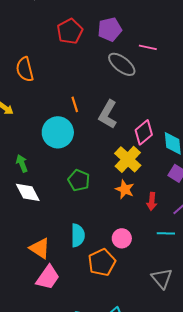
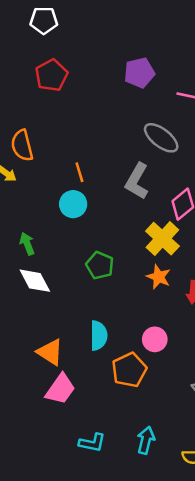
red pentagon: (70, 31) -> (51, 75), moved
gray ellipse: (122, 64) -> (161, 138), moved
orange semicircle: (25, 69) -> (22, 145), moved
orange line: (75, 104) -> (79, 172), moved
cyan circle: (58, 132) -> (73, 204), size x0.7

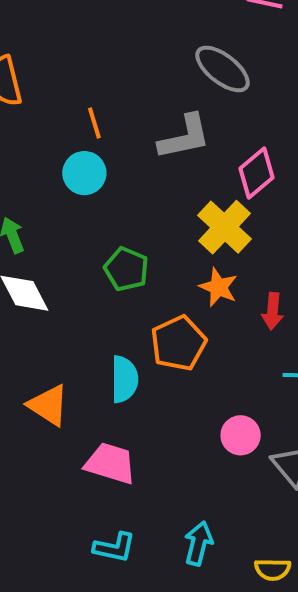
gray L-shape: (137, 181) -> (184, 137), turned -132
pink circle: (155, 339) -> (241, 435), moved
orange pentagon: (129, 370) -> (178, 343), moved
pink trapezoid: (60, 389) -> (110, 463), moved, turned -108

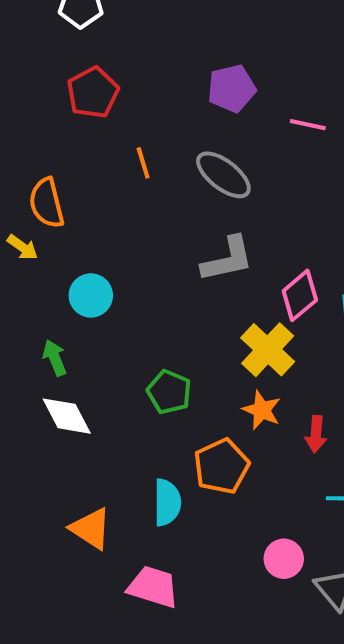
gray ellipse: (223, 69) -> (223, 175), moved
orange line: (94, 123) -> (143, 163), moved
cyan circle: (84, 173) -> (91, 295), moved

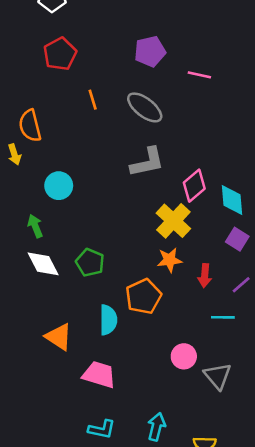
yellow arrow: (22, 247) -> (14, 154), turned 36
green pentagon: (169, 392) -> (90, 263), moved
orange star: (262, 410) -> (169, 260), turned -30

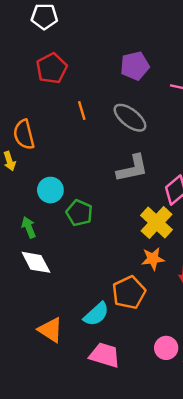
green pentagon: (90, 263) -> (79, 213), moved
cyan semicircle: (108, 320) -> (96, 314), turned 48
pink trapezoid: (99, 375) -> (105, 355), moved

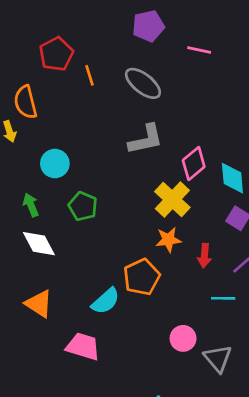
red pentagon: (52, 68) -> (56, 54), moved
green pentagon: (79, 213) -> (83, 206), moved
orange triangle: (50, 330) -> (39, 304), moved
pink trapezoid: (105, 355) -> (83, 346), moved

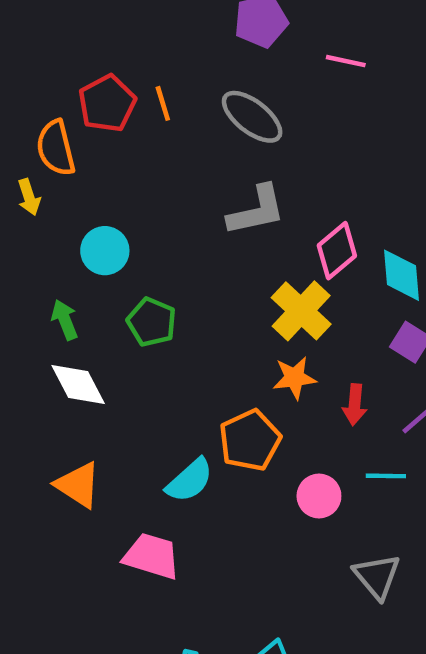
red pentagon: (56, 54) -> (107, 103), moved
pink circle: (183, 338) -> (319, 496), moved

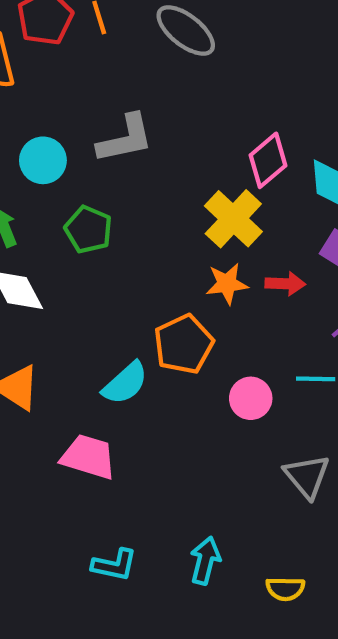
gray L-shape: (257, 210) -> (125, 139), moved
red arrow: (355, 405) -> (285, 284), moved, turned -93

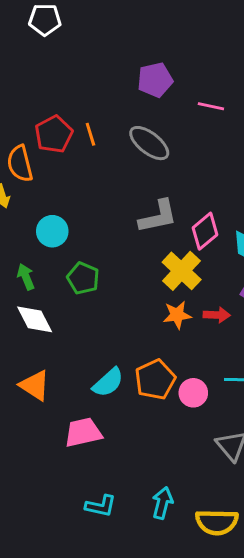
gray L-shape: (125, 139) -> (158, 217), moved
orange pentagon: (184, 344) -> (155, 380), moved
pink trapezoid: (88, 457) -> (83, 432), turned -30
yellow semicircle: (285, 589) -> (217, 522), size x1.6

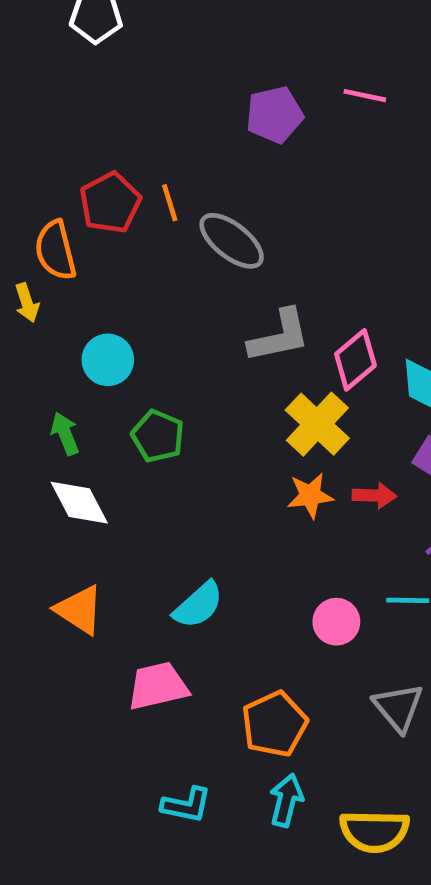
pink line: (211, 106) -> (365, 96), moved
gray ellipse: (149, 143) -> (232, 241), moved
orange pentagon: (155, 380) -> (274, 724), moved

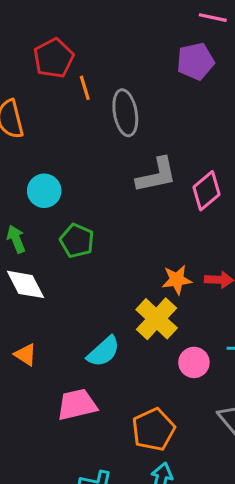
purple pentagon: (274, 115) -> (196, 61), moved
red pentagon: (110, 203) -> (54, 58), moved
gray ellipse: (232, 241) -> (125, 113), turned 42
yellow cross: (317, 424) -> (157, 319), moved
orange triangle: (79, 610) -> (25, 355), size x0.7

